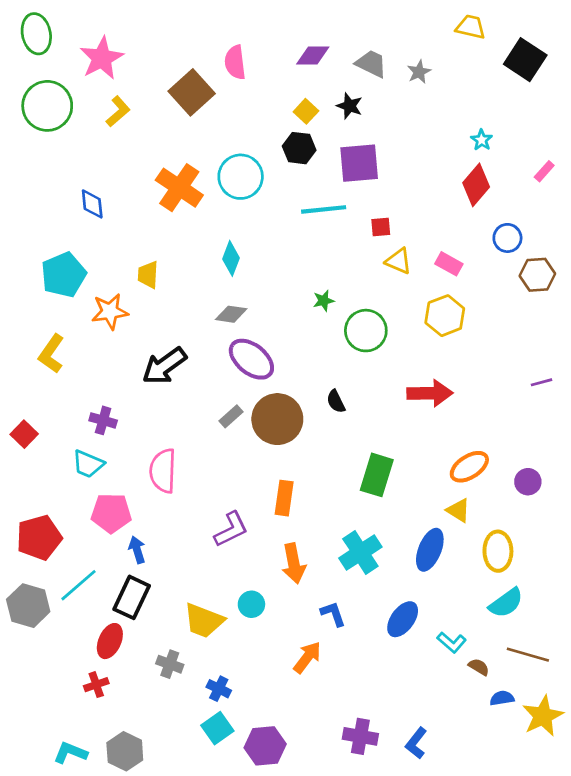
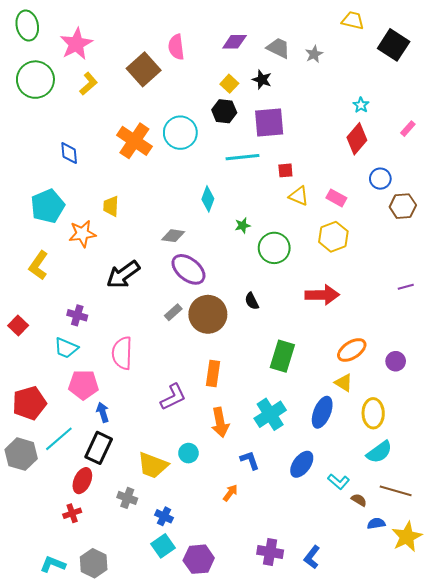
cyan diamond: (231, 258) -> (208, 199), moved
orange arrow: (307, 657) -> (230, 493), size x0.7

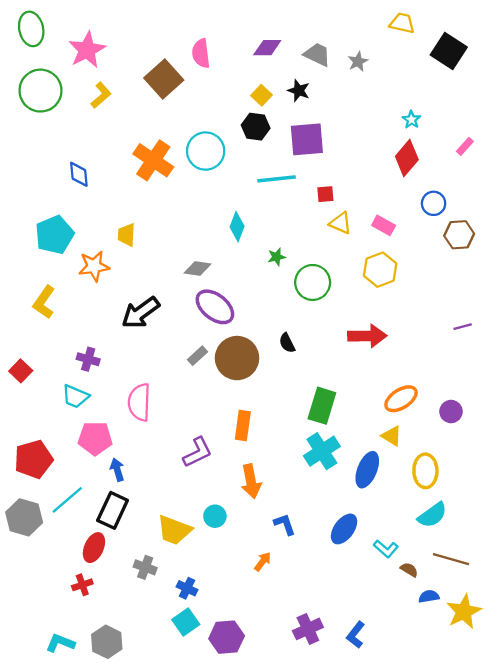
cyan cross: (270, 414) -> (322, 451), moved
purple cross: (270, 552) -> (308, 629), turned -35

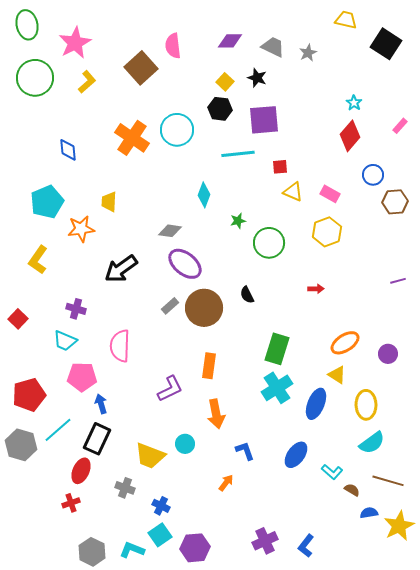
red arrow: (367, 336) -> (316, 289), size x0.5
cyan L-shape: (60, 643) -> (132, 550), moved

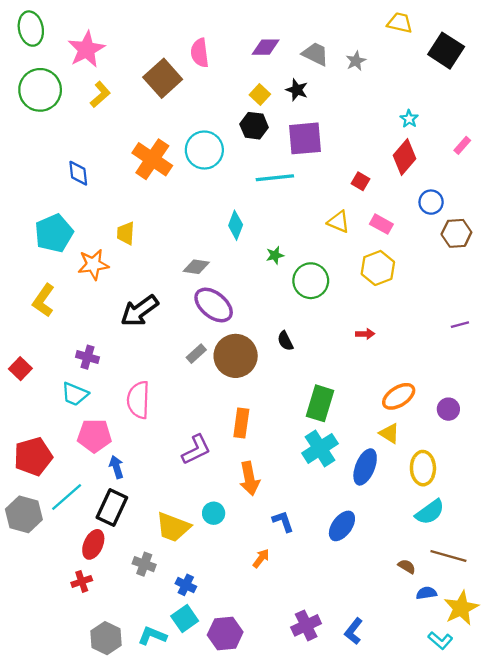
red square: (280, 167) -> (360, 181), moved, turned 35
cyan L-shape: (332, 472) -> (440, 640), moved

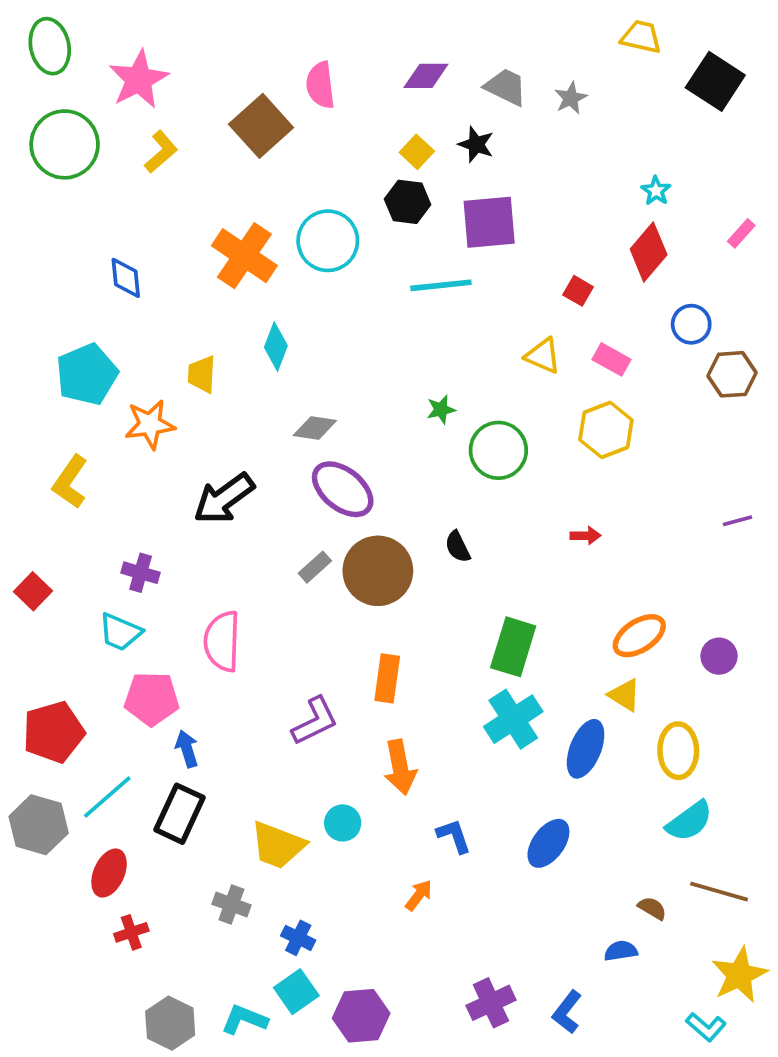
cyan diamond: (236, 225) -> (276, 346), moved
red ellipse: (93, 544) -> (109, 873), moved
blue semicircle: (426, 593) -> (621, 951), moved

